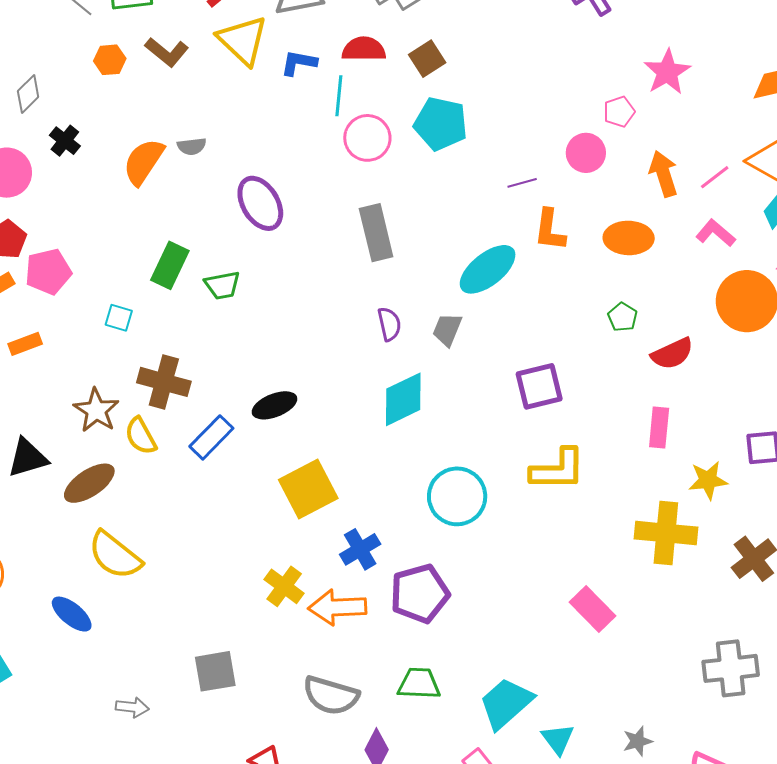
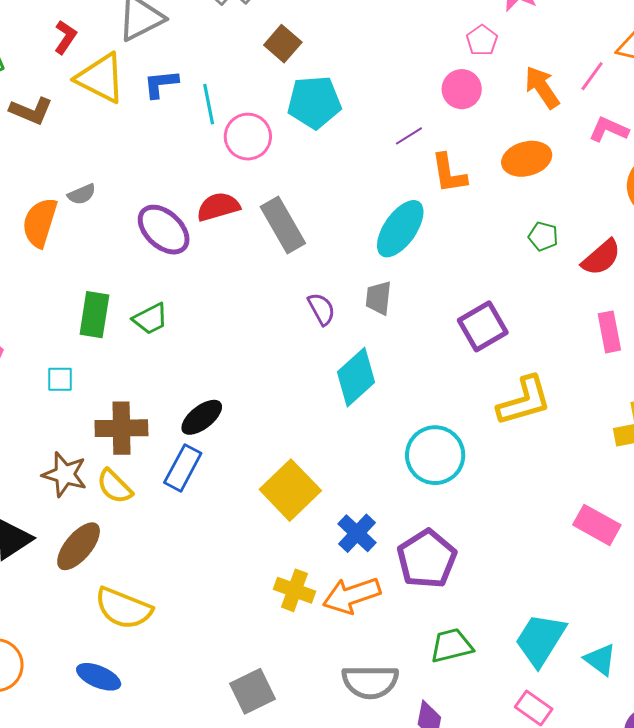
red semicircle: (364, 49) -> (218, 207), moved
black ellipse: (274, 405) -> (202, 417), moved

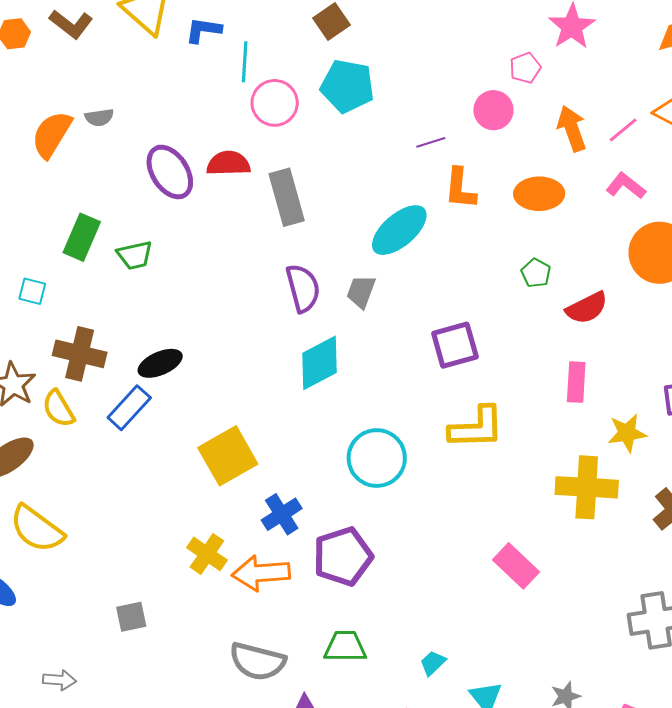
purple semicircle: (321, 309) -> (303, 288), size x1.4
cyan trapezoid: (540, 640) -> (433, 663), size x0.5
gray square: (252, 691) -> (131, 617), moved, size x0.7

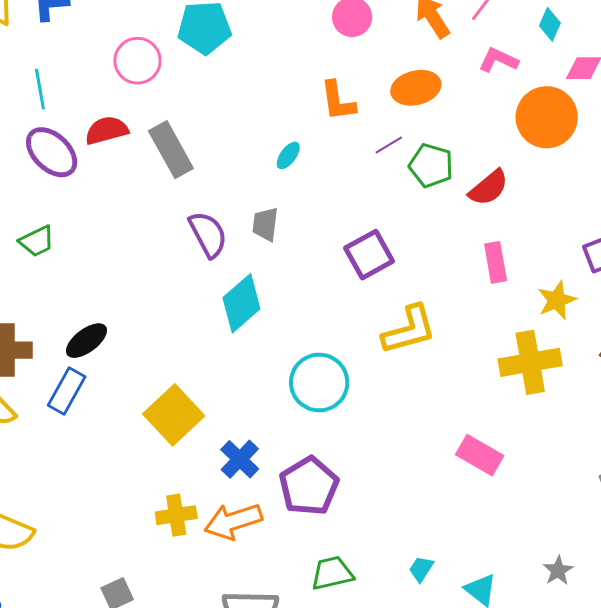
cyan line: (245, 62) -> (40, 89), moved
purple line: (431, 142) -> (389, 145), moved
cyan ellipse: (399, 230) -> (288, 155), size x0.5
green pentagon: (536, 273) -> (431, 166), size x1.5
yellow cross: (207, 554) -> (176, 515), turned -30

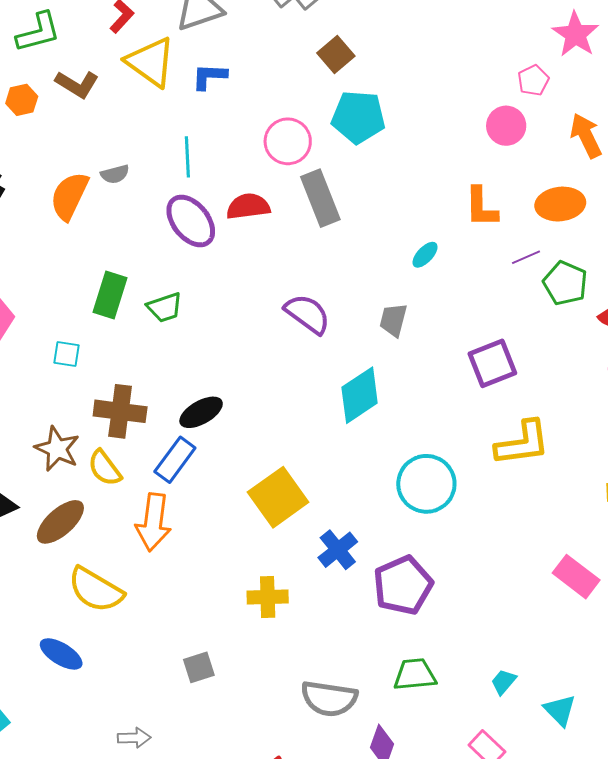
gray rectangle: (171, 150) -> (320, 198), moved
purple semicircle: (208, 234) -> (308, 314), moved, turned -33
orange arrow: (233, 521) -> (153, 522), moved, turned -72

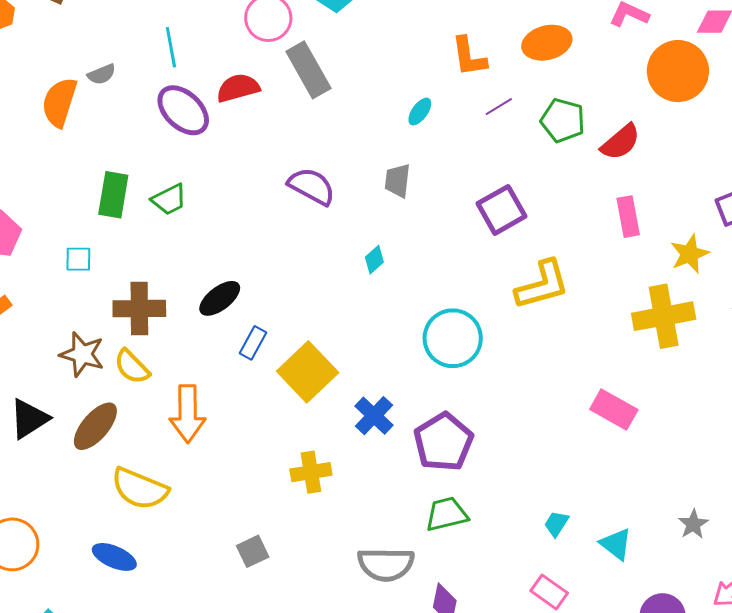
purple line: (526, 257) -> (499, 107), moved
cyan diamond: (360, 395) -> (374, 260), size x0.5
blue rectangle: (175, 460) -> (253, 343), moved, size x0.7
green trapezoid: (415, 675) -> (447, 514), moved

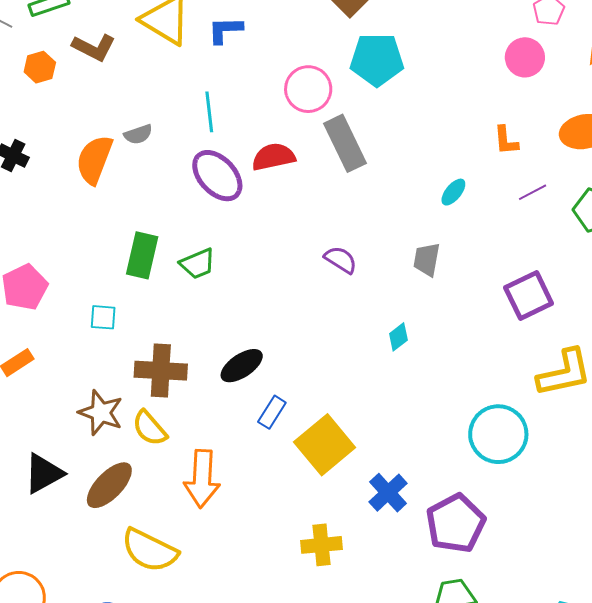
orange L-shape: (469, 57) -> (506, 140), size x0.7
purple semicircle: (312, 186) -> (341, 260), size x0.7
cyan circle: (453, 338) -> (498, 434), moved

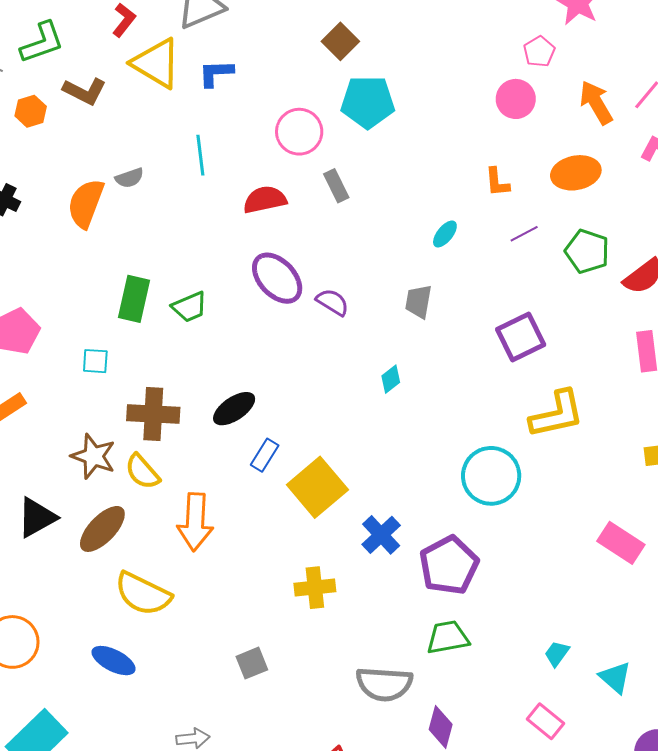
gray rectangle: (345, 143) -> (336, 186), size x0.6
purple ellipse: (217, 176) -> (277, 278), moved

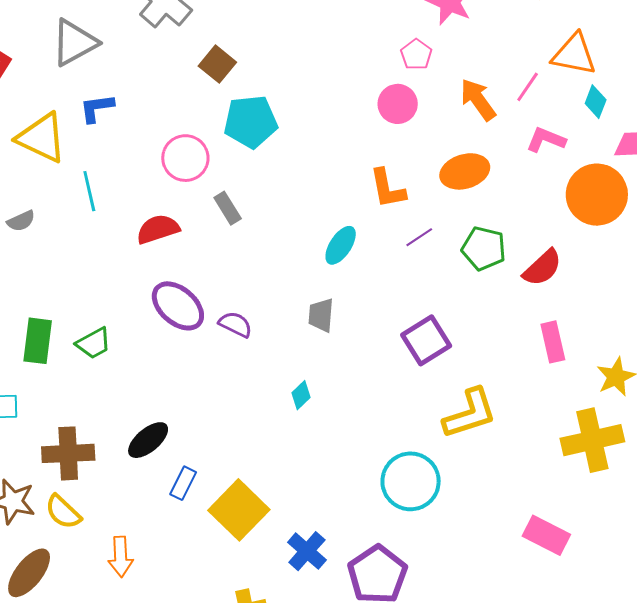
yellow triangle: (156, 63) -> (42, 138), moved
orange L-shape: (497, 182) -> (387, 188), size x1.4
cyan ellipse: (445, 234) -> (341, 245), size x1.4
orange arrow: (195, 522) -> (121, 557), size x0.7

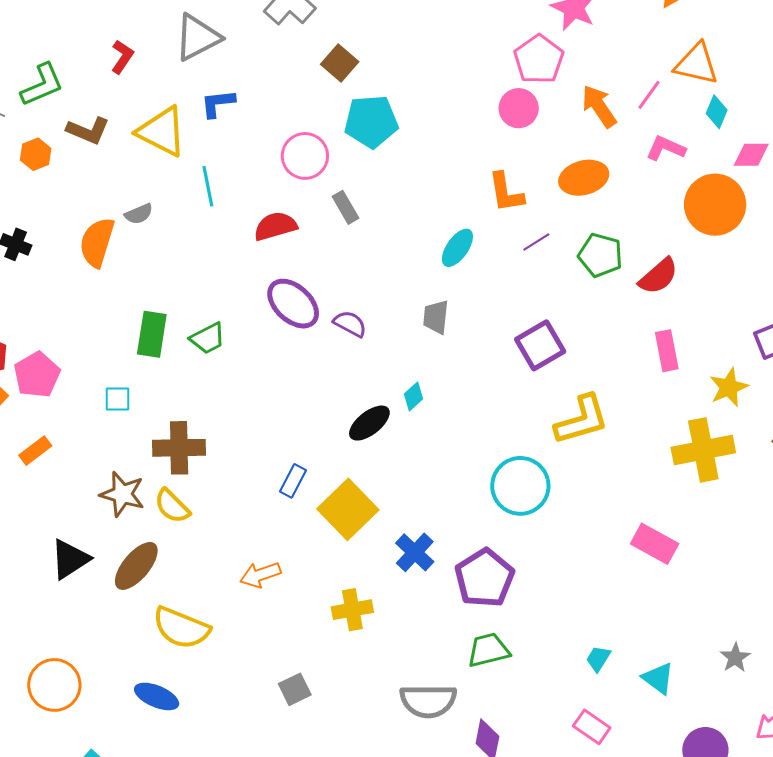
pink pentagon: (416, 54) -> (539, 59), size x1.6
black ellipse: (148, 440) -> (369, 423), moved
orange arrow: (121, 557) -> (260, 575), moved, turned 72

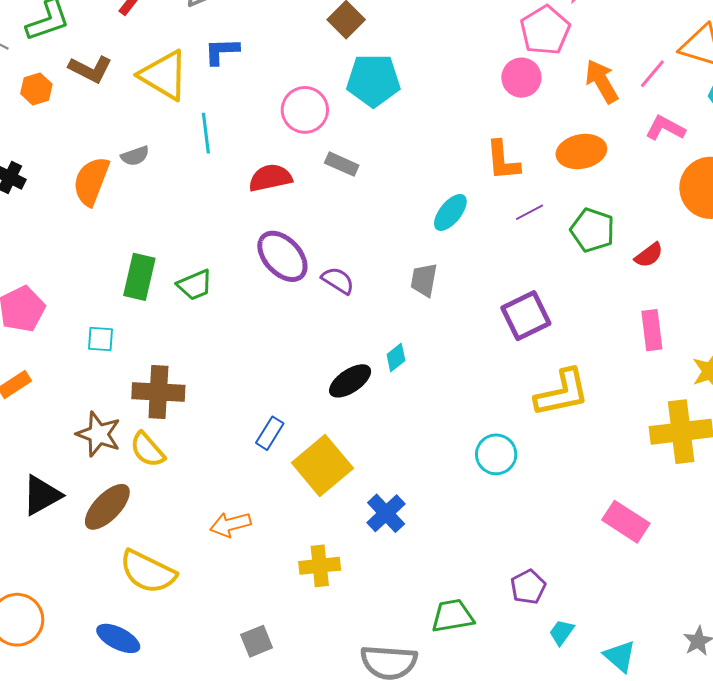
gray rectangle: (346, 207) -> (342, 164), turned -40
red semicircle: (658, 276) -> (649, 255), size x0.7
cyan circle: (520, 486) -> (496, 454), size x0.7
purple pentagon: (484, 578) -> (528, 587), moved, size x0.6

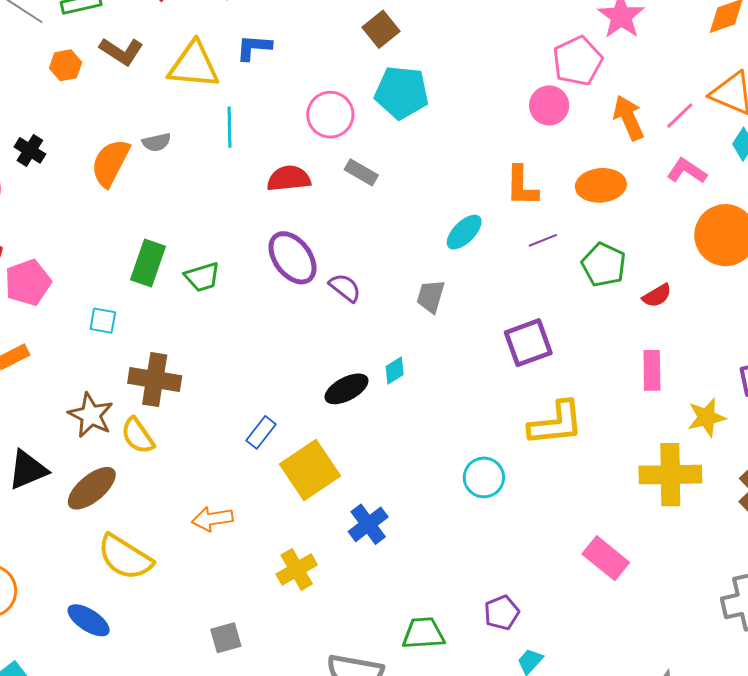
yellow triangle: (164, 75) -> (194, 65), turned -32
yellow cross: (320, 566) -> (297, 569), turned -30

